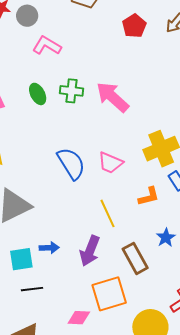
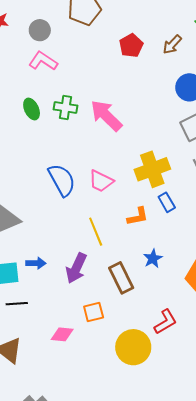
gray circle: (27, 16) -> (40, 30), moved
orange square: (109, 294) -> (94, 312), size x0.6

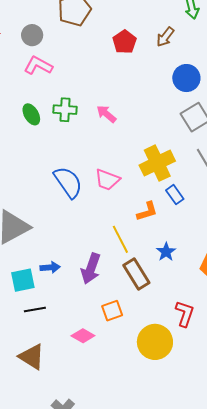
pink arrow: (106, 116) -> (106, 114), size x0.6
yellow line: (96, 232) -> (120, 239), moved
red L-shape: (165, 322) -> (185, 314), turned -36
pink diamond: (62, 334) -> (83, 336), turned 30

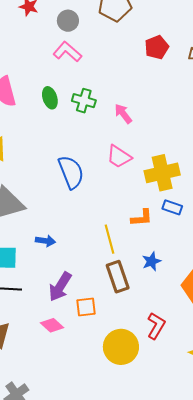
pink trapezoid: (107, 180) -> (119, 157), moved
blue rectangle: (175, 195) -> (172, 207), turned -48
blue arrow: (50, 267) -> (45, 241), moved
purple arrow: (91, 269) -> (60, 287), moved

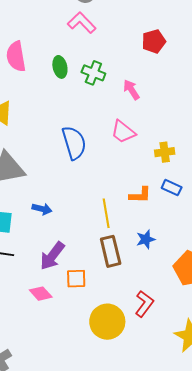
red pentagon: (157, 47) -> (154, 41), moved
yellow cross: (162, 173) -> (165, 152), size x0.6

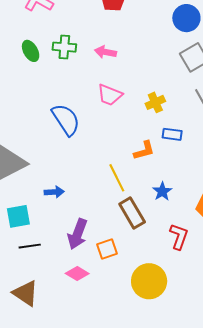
pink arrow: (131, 90) -> (106, 52), turned -30
red L-shape: (144, 304) -> (179, 236), moved

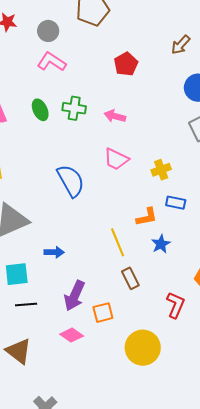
blue star: (162, 191) -> (161, 244), moved
brown rectangle: (132, 213) -> (130, 278), size x0.7

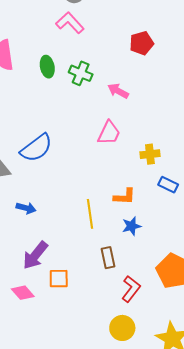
pink trapezoid: (116, 159) -> (109, 133), turned -104
blue semicircle: (71, 181) -> (36, 148), moved, turned 68
blue rectangle: (176, 203) -> (168, 185), moved
brown rectangle: (130, 278) -> (108, 258), moved
yellow circle: (143, 348) -> (122, 328), moved, size x0.7

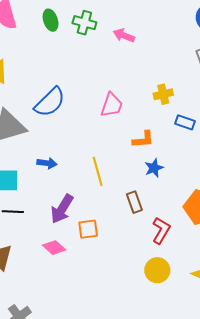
pink trapezoid: (109, 133) -> (112, 105), moved
yellow line: (90, 214) -> (98, 171), moved

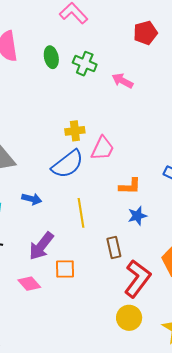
yellow cross: (163, 94) -> (75, 131), moved
blue semicircle: (50, 102) -> (68, 164), moved
red L-shape: (161, 230) -> (137, 279), size x1.4

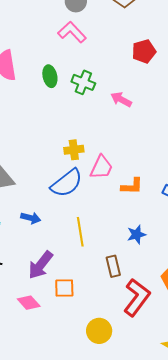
orange L-shape: (130, 186) -> (132, 186), moved
yellow circle: (129, 318) -> (99, 331), moved

